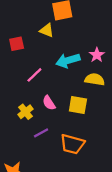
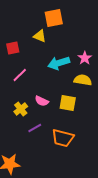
pink line: (34, 75) -> (20, 75), moved
pink semicircle: (49, 103) -> (42, 101), turned -32

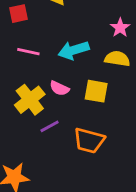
cyan arrow: (59, 63) -> (74, 50), moved
pink line: (20, 75) -> (28, 52), turned 56
yellow cross: (21, 109) -> (30, 100), size x1.5

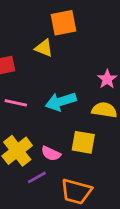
pink semicircle: (59, 88) -> (51, 154), moved

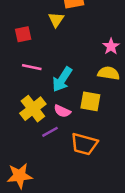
yellow triangle: (44, 48) -> (56, 20), turned 42
cyan arrow: (61, 102) -> (62, 79), moved, turned -40

